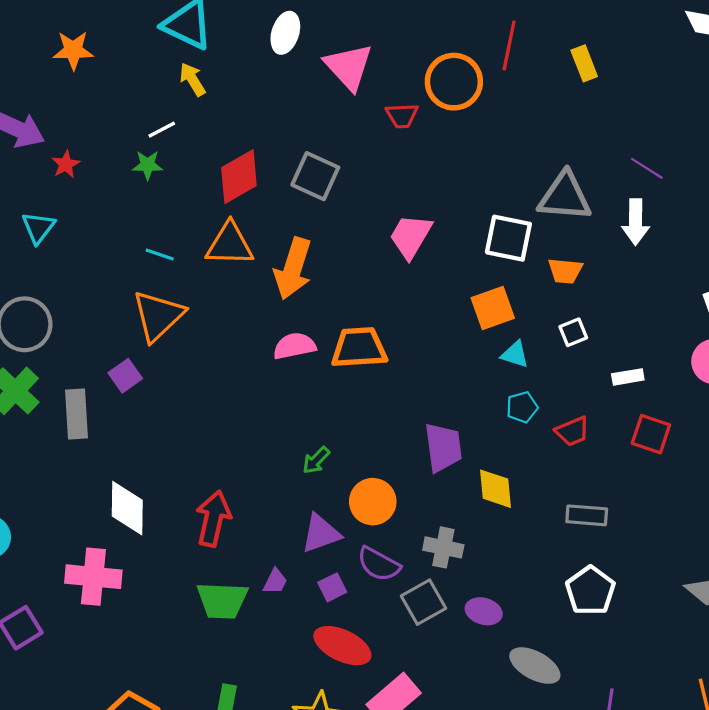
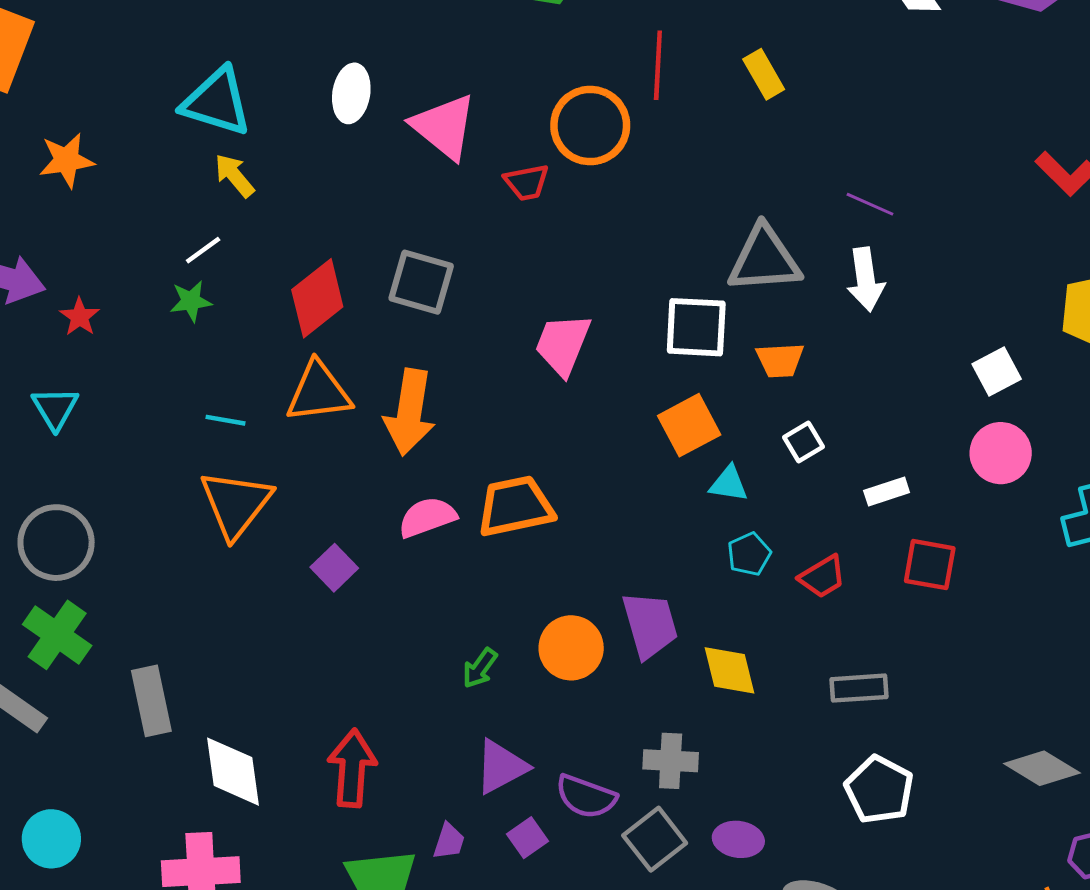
purple square: (125, 376) -> (334, 568), moved
gray rectangle: (77, 414) -> (151, 701), moved
orange circle: (373, 502) -> (571, 648), moved

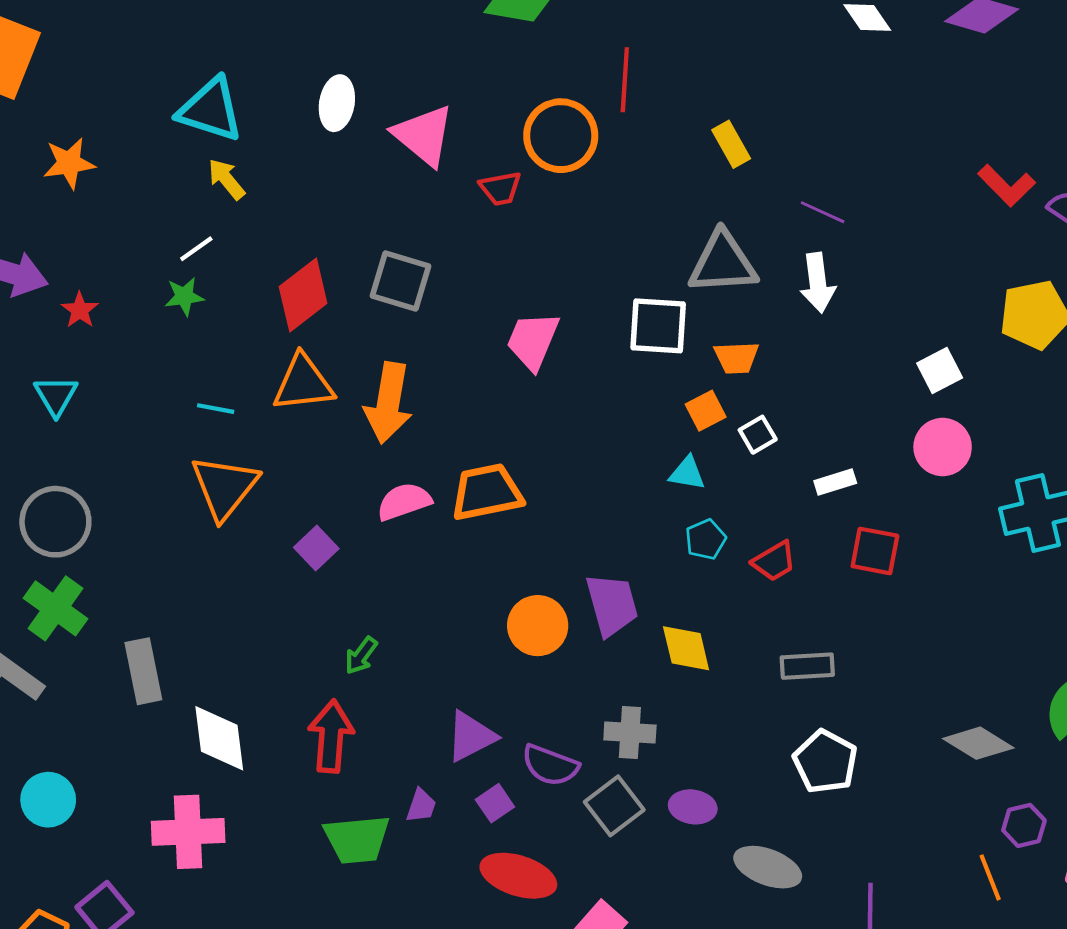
yellow rectangle: (764, 74) -> (731, 144), moved
orange square: (689, 425) -> (706, 411), moved, size x0.7
green arrow: (480, 668) -> (361, 655), moved

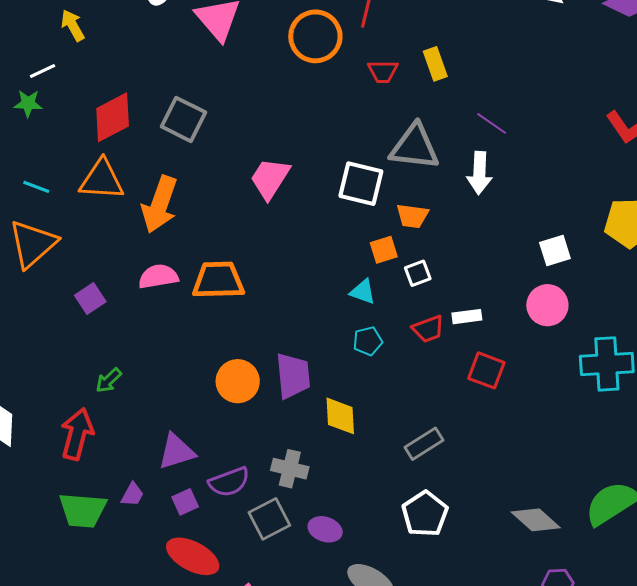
red trapezoid: (500, 188) -> (383, 71), moved
red trapezoid: (774, 561) -> (428, 329), moved
gray rectangle: (807, 666) -> (424, 444), turned -39
purple semicircle: (550, 765) -> (229, 482), turned -51

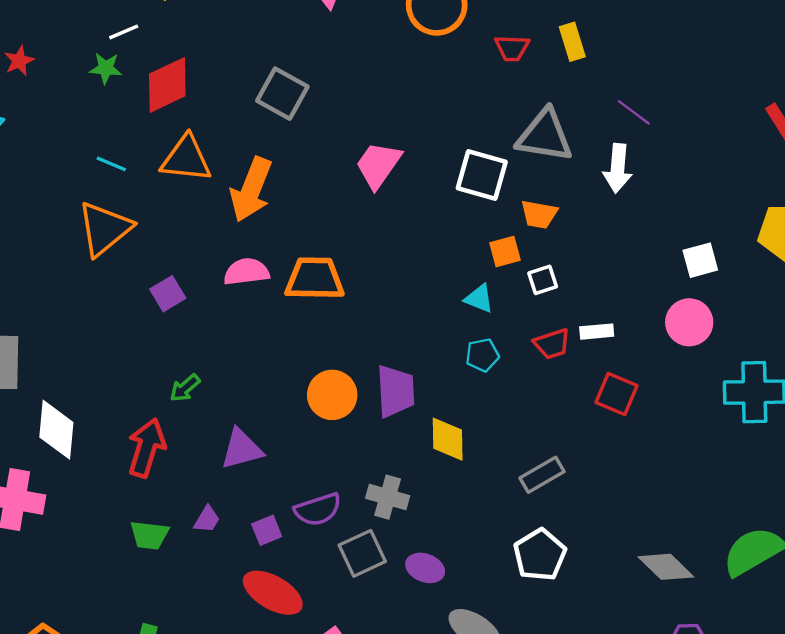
red diamond: (113, 117) -> (167, 85), moved
purple triangle: (176, 451) -> (242, 449), moved
green trapezoid: (83, 510) -> (149, 535), size x0.7

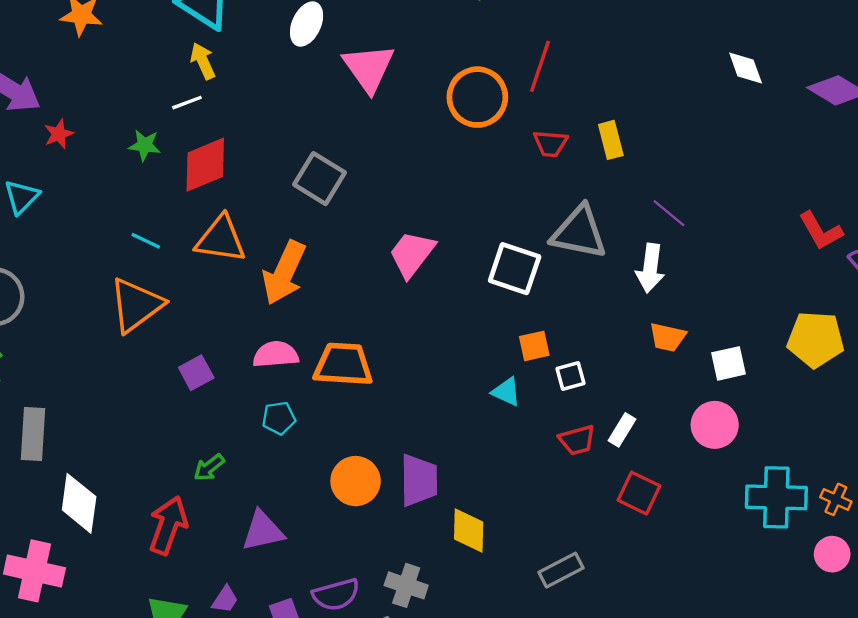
white line: (124, 32) -> (187, 103), moved
orange trapezoid: (539, 214) -> (668, 337), moved
white rectangle: (597, 332) -> (622, 430), turned -56
cyan pentagon: (482, 355) -> (279, 418), moved

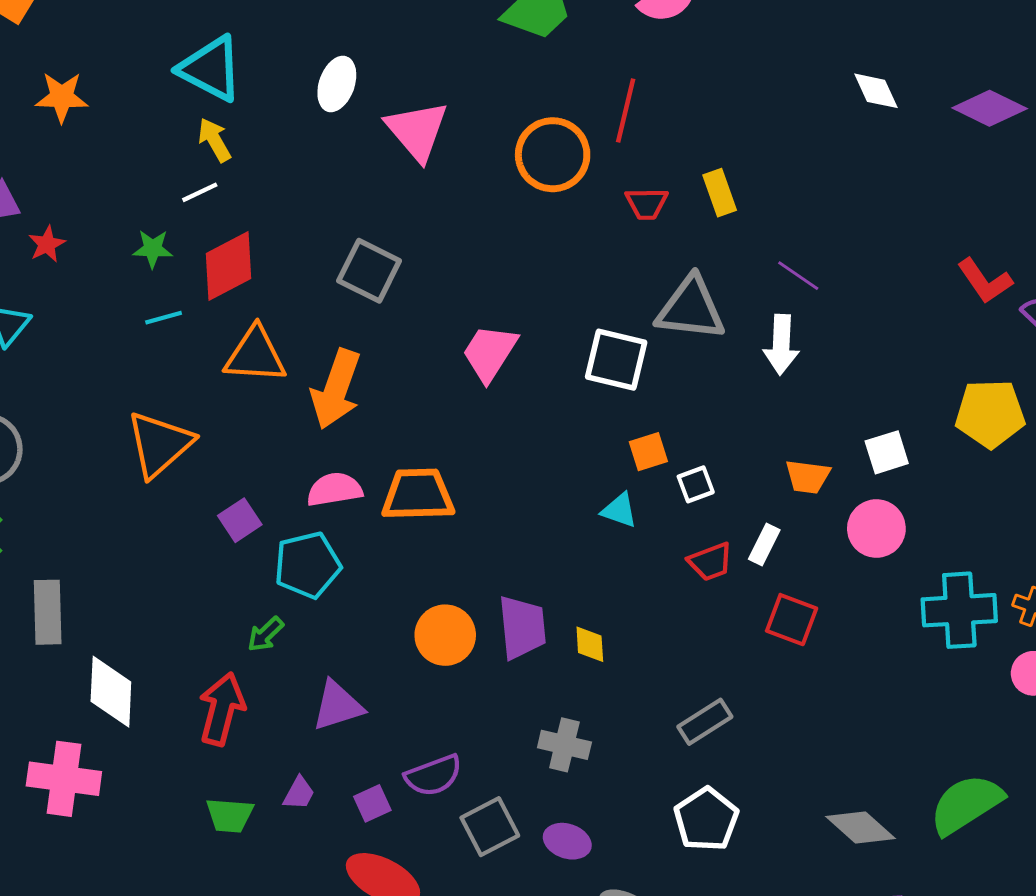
cyan line: (146, 241) -> (164, 318), moved, turned -36
orange trapezoid: (668, 337) -> (808, 477), moved
cyan pentagon: (279, 418) -> (307, 565), moved, size x1.6
yellow diamond: (469, 530) -> (590, 644), moved, size x0.7
gray cross: (406, 585) -> (564, 745), moved

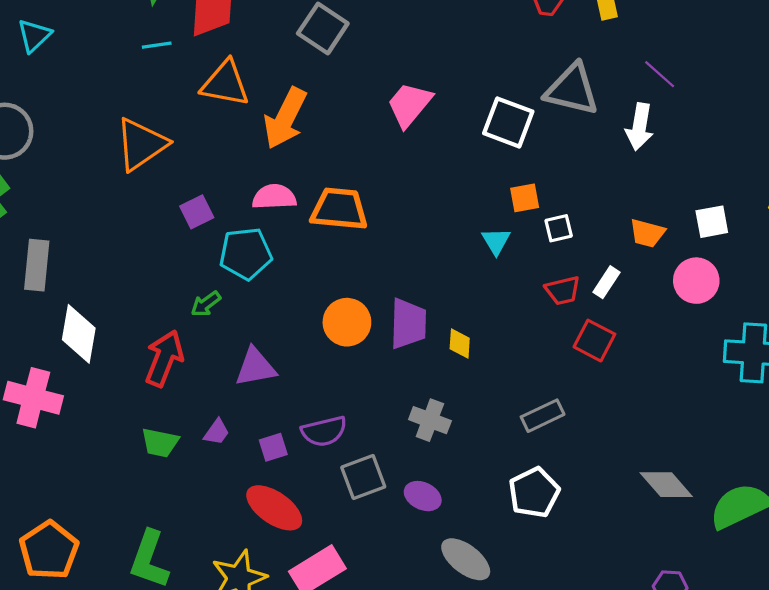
cyan triangle: (619, 510) -> (496, 241), turned 32
red square: (792, 620) -> (594, 341), moved
gray diamond: (861, 827) -> (666, 485), moved

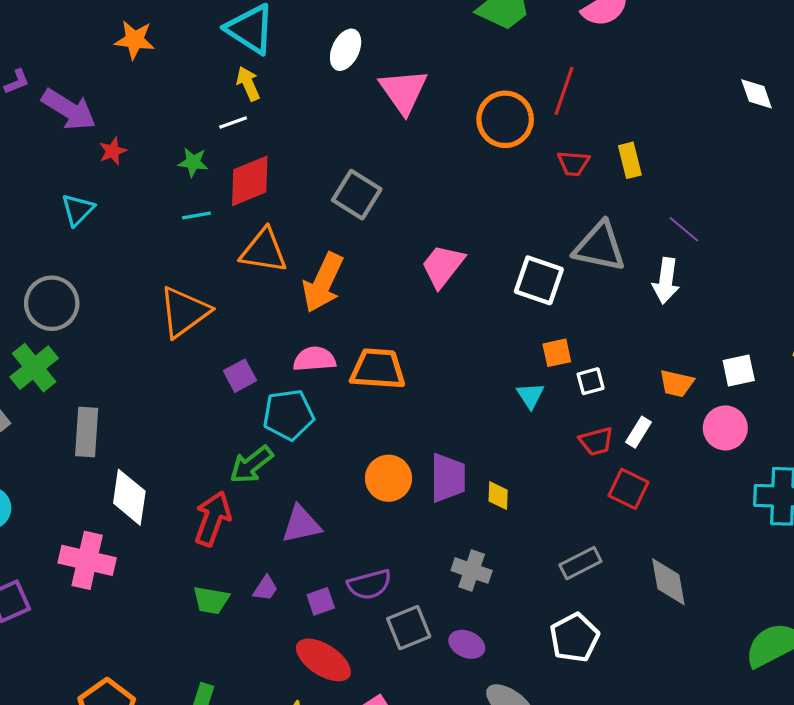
green arrow: (206, 304) -> (251, 465), size x1.5
gray diamond: (666, 485) -> (668, 582), moved, turned 33

